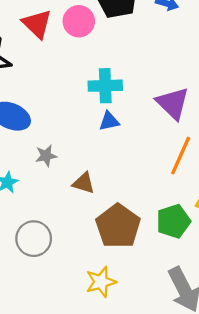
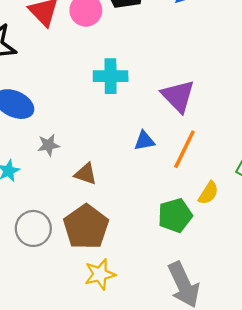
blue triangle: (109, 121) -> (144, 141), moved
brown pentagon: (118, 226) -> (86, 227), moved

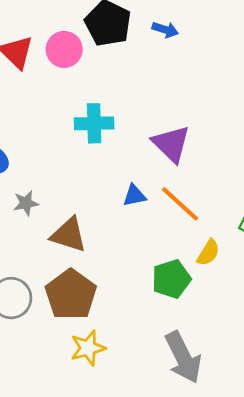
orange line: (184, 149) -> (180, 204), turned -72
brown triangle: (86, 174) -> (69, 235), size x1.4

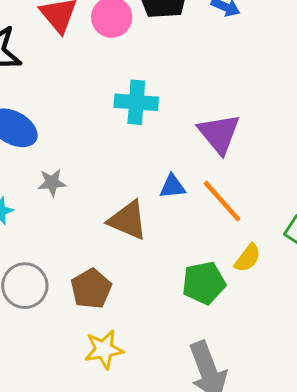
brown triangle: (69, 235) -> (128, 220), moved
brown pentagon: (71, 295) -> (91, 289), size x0.7

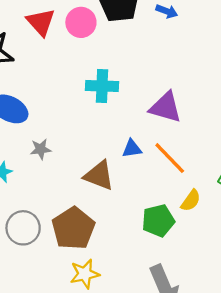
purple triangle: (219, 134) -> (166, 107), turned -32
brown pentagon: (91, 289) -> (73, 228), size x1.4

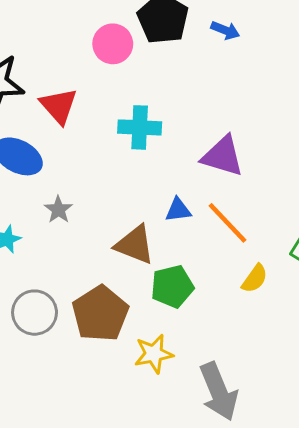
red triangle: (41, 22) -> (59, 106), moved
gray star: (41, 149) -> (58, 210), turned -30
green pentagon: (158, 221) -> (172, 286), moved
yellow star: (85, 274) -> (154, 354), moved

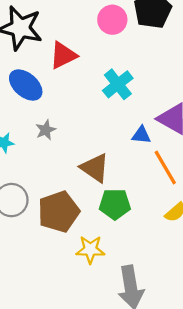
red triangle: (59, 106) -> (63, 55), turned 32
cyan cross: (140, 127) -> (118, 84), turned 36
blue triangle: (178, 210) -> (141, 135), moved

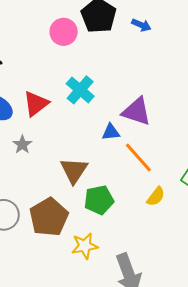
red triangle: (63, 55) -> (36, 104), moved
brown triangle: (95, 168) -> (74, 170), turned 40

